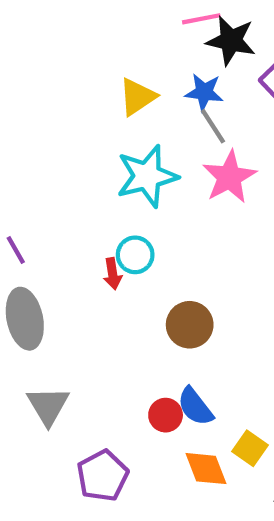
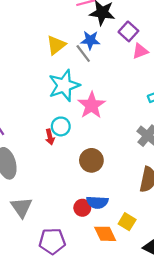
gray line: (213, 126) -> (83, 54), moved
pink star: (229, 177) -> (92, 105), moved
blue semicircle: (195, 407) -> (97, 202), turned -45
purple pentagon: (103, 476) -> (52, 241), turned 30

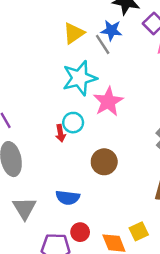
blue semicircle: (97, 202) -> (68, 198), moved
red circle: (82, 208) -> (80, 232), moved
yellow square: (127, 222) -> (139, 231), turned 30

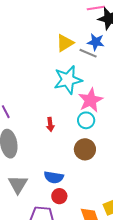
gray line: (103, 44) -> (88, 53), turned -36
cyan circle: (73, 123) -> (86, 120), moved
red circle: (80, 232) -> (59, 196), moved

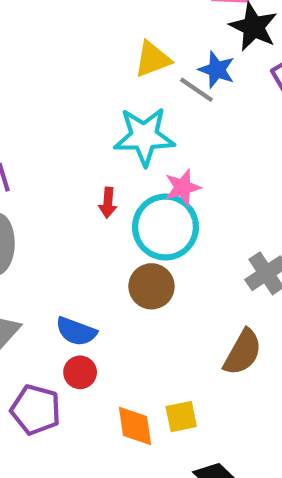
pink star: (90, 100) -> (183, 187), size x0.7
cyan circle: (86, 120) -> (165, 227), size x1.8
red arrow: (50, 124) -> (108, 203), moved

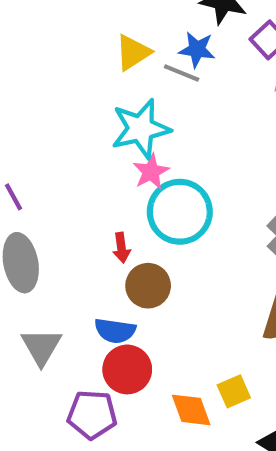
pink star: (183, 187) -> (151, 172), moved
red arrow: (108, 203) -> (121, 248), moved
brown circle: (151, 286) -> (148, 286), moved
red circle: (80, 372) -> (127, 369), size x1.5

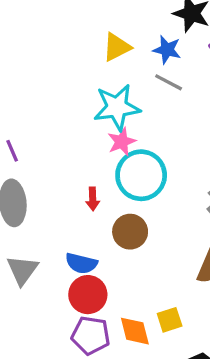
gray line: (182, 73) -> (169, 82), moved
brown circle: (148, 286) -> (130, 232), moved
purple pentagon: (92, 415) -> (91, 335), moved

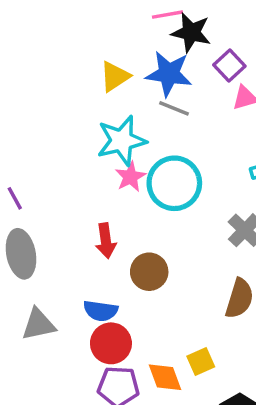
blue star: (167, 50) -> (169, 74), size x1.5
cyan circle: (141, 175) -> (174, 183), moved
red arrow: (93, 199) -> (106, 241), size x1.4
gray triangle: (22, 270) -> (39, 324), turned 48

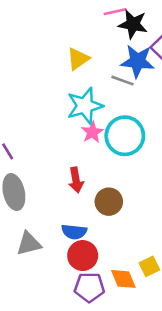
blue star: (169, 74) -> (138, 61), moved

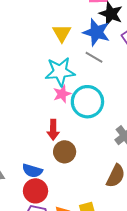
yellow triangle: (78, 59) -> (62, 33), turned -36
blue star: (138, 61) -> (96, 32), moved
red arrow: (76, 180) -> (53, 130), moved

